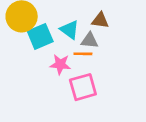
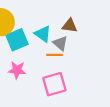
gray triangle: (90, 40) -> (60, 43), turned 35
pink star: (60, 64) -> (17, 70), moved

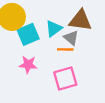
brown triangle: (70, 26) -> (80, 20), size x1.5
cyan triangle: (43, 34) -> (54, 29), turned 48

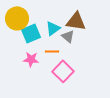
orange line: (65, 49) -> (52, 51), moved
pink square: (65, 78) -> (63, 71), turned -30

